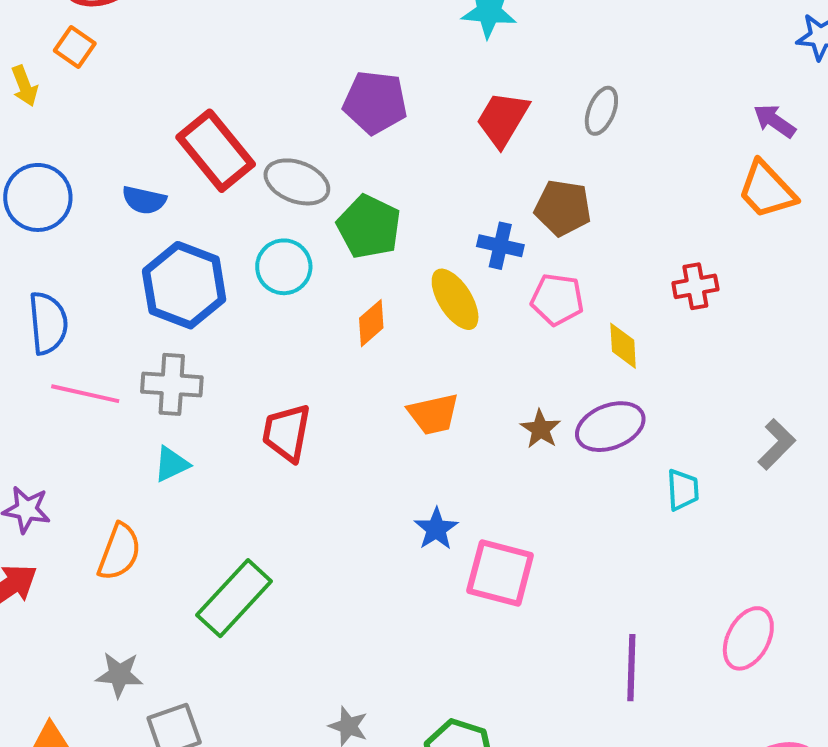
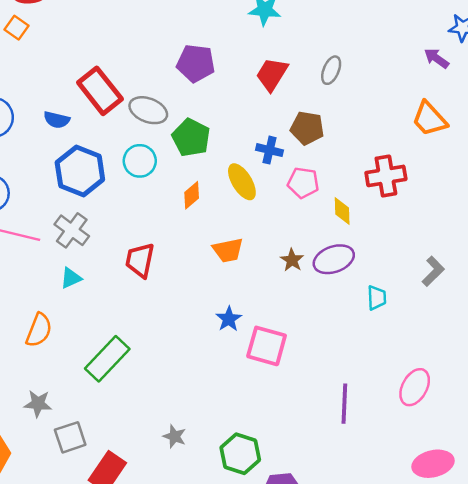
purple arrow: (775, 121) -> (436, 58), moved
red cross: (695, 286) -> (386, 176), size x1.5
gray cross: (172, 384) -> (72, 230), turned 32

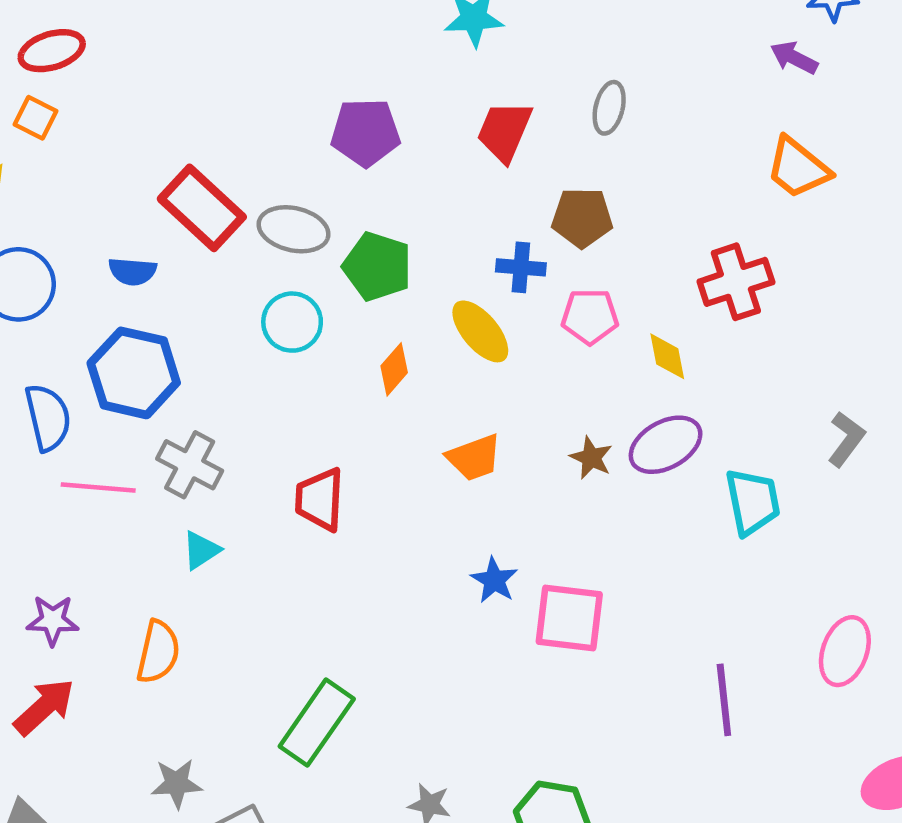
blue hexagon: (80, 171) -> (134, 373), moved
cyan trapezoid: (377, 298) -> (753, 502), size x1.5
green rectangle: (107, 359) -> (317, 723), moved

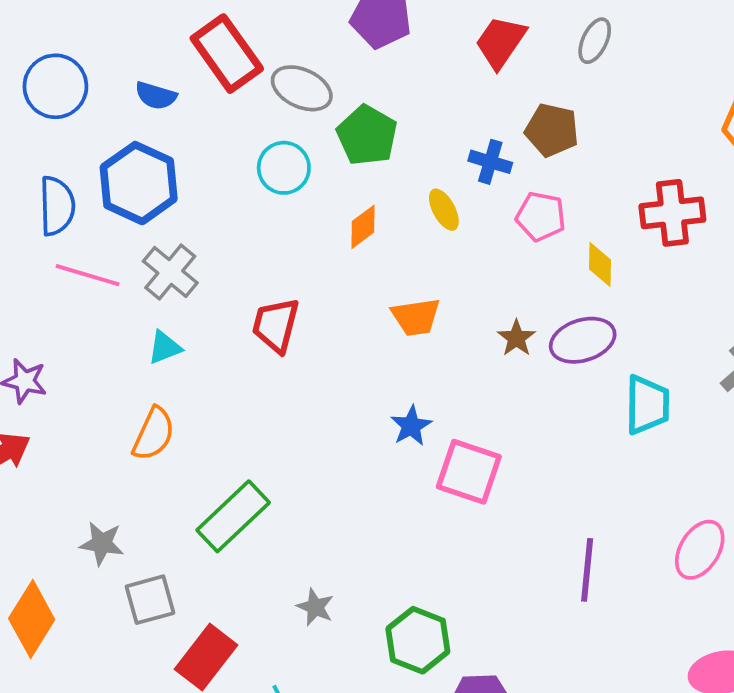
yellow ellipse: (480, 331) -> (444, 210), size x0.7
orange semicircle: (158, 652) -> (154, 434), moved

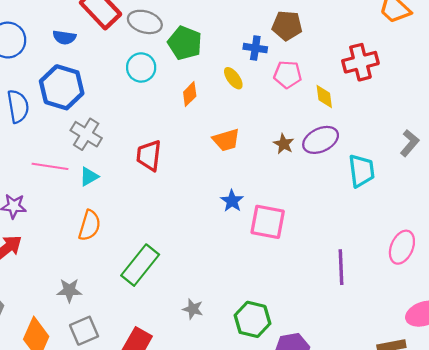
pink line: (88, 275) -> (50, 166), moved
gray square: (150, 600) -> (84, 331), moved

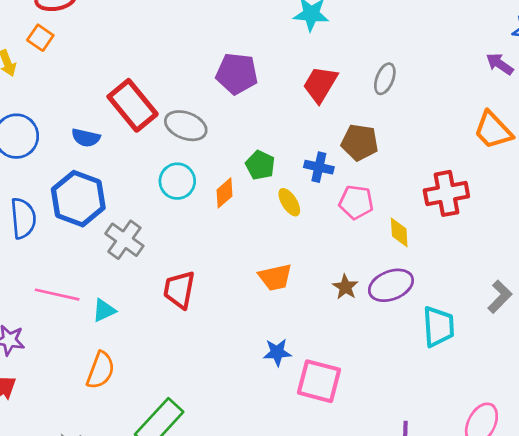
green pentagon: (185, 43) -> (260, 165), moved, size x0.7
orange diamond: (190, 94) -> (224, 193), moved
gray cross: (86, 134) -> (124, 240), moved
blue star: (232, 201) -> (277, 352), turned 30

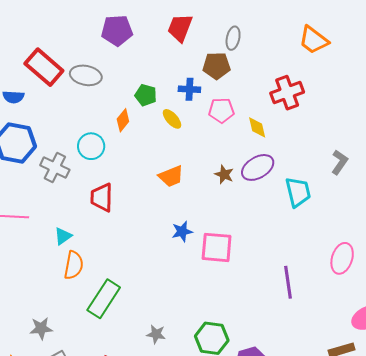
gray ellipse: (385, 79) -> (233, 38), moved
cyan circle: (177, 181) -> (91, 146), moved
cyan triangle: (104, 310) -> (63, 236), moved
orange semicircle: (101, 370) -> (74, 265), moved

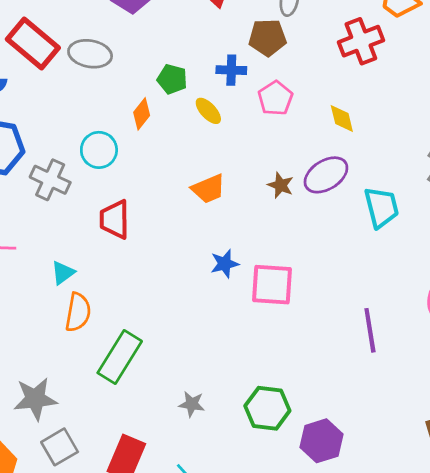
red cross: (287, 93) -> (361, 41), moved
pink pentagon: (221, 110) -> (275, 98), turned -30
yellow diamond: (257, 127) -> (342, 118), moved
gray star: (41, 328) -> (35, 399), size x1.4

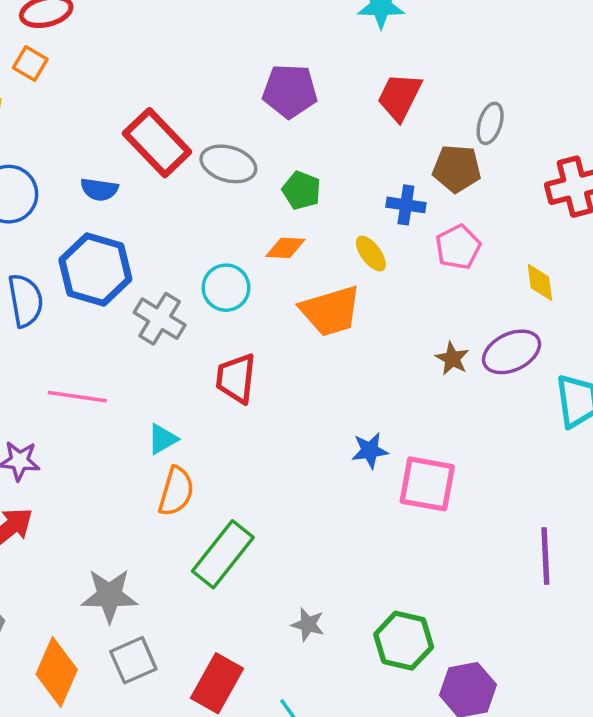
green pentagon: (172, 79) -> (301, 190), moved
orange diamond: (142, 114) -> (285, 248), turned 48
orange trapezoid: (208, 189) -> (330, 311), moved, size x1.4

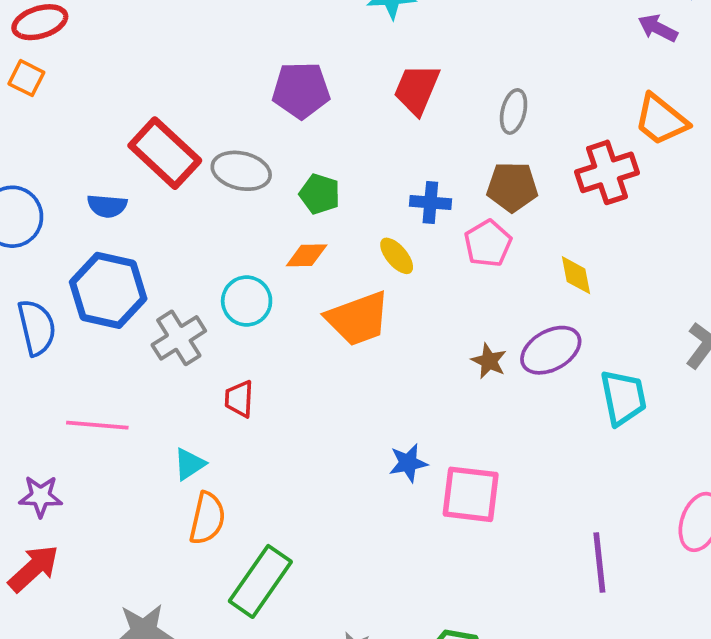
brown pentagon: (457, 169) -> (512, 187), moved
gray cross: (160, 319) -> (179, 338), turned 30
red trapezoid: (236, 378) -> (239, 399), moved, size x0.7

